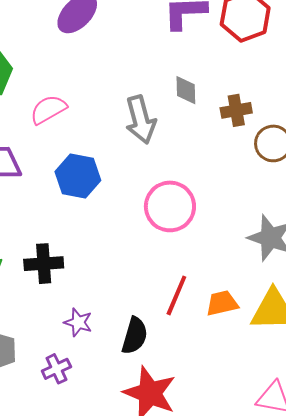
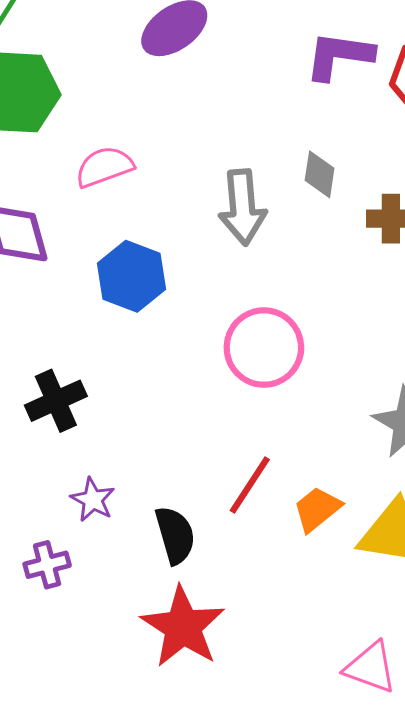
black cross: (44, 264) -> (56, 401), turned -30
orange trapezoid: (222, 303) -> (317, 509), turned -36
black semicircle: (135, 336) -> (175, 535), turned -42

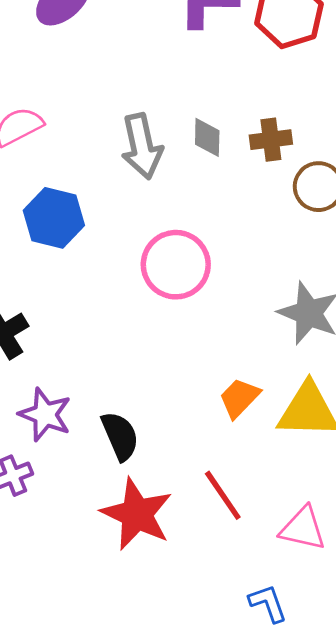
gray diamond: (320, 174) -> (207, 137), moved
red line: (250, 485) -> (223, 495), moved, turned -60
purple star: (93, 500) -> (45, 415), size x1.4

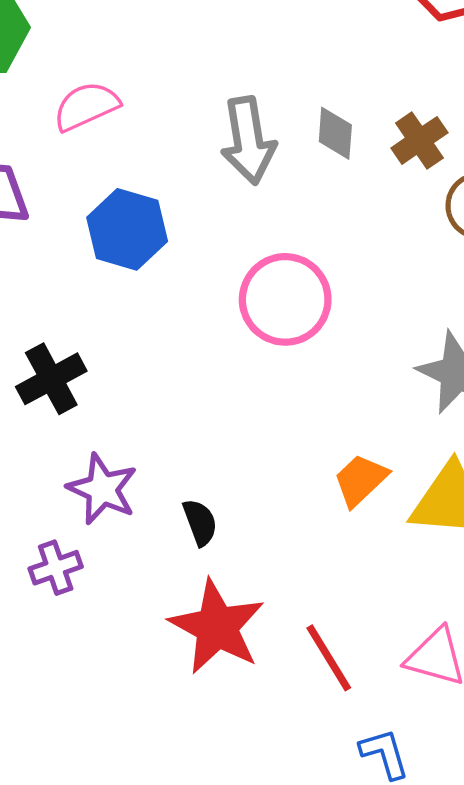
brown cross: (271, 140) -> (419, 140), turned -30
black semicircle: (120, 436) -> (200, 522), size x0.7
red line: (223, 495) -> (329, 658), moved

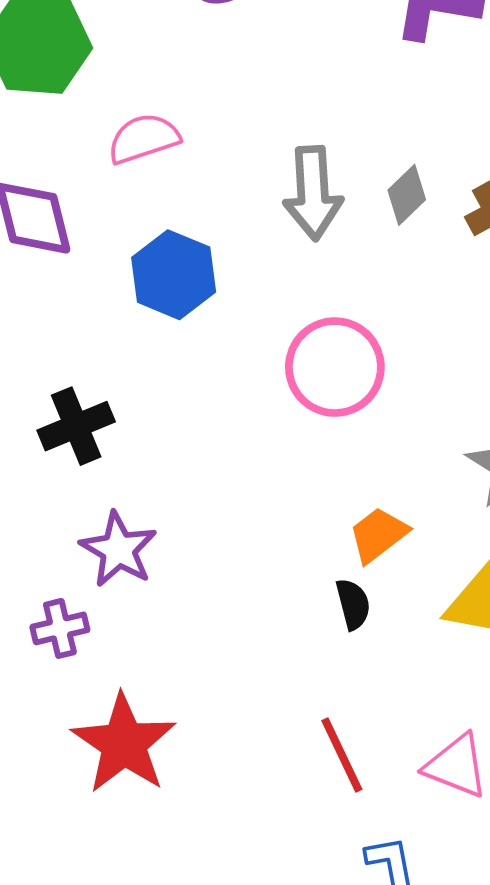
gray diamond: (335, 133) -> (407, 195), turned 36
orange trapezoid: (361, 480) -> (378, 535), moved
black semicircle: (200, 522) -> (353, 604), moved
red star: (217, 627) -> (124, 744), moved

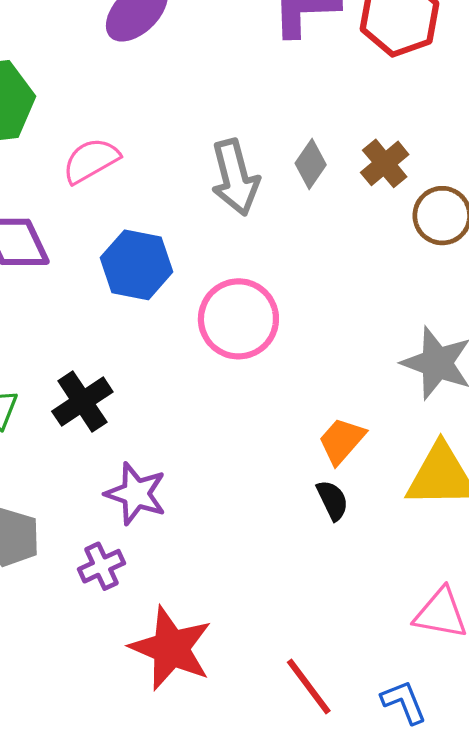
pink circle: (335, 367) -> (238, 319), moved
red line: (342, 755) -> (309, 686), moved

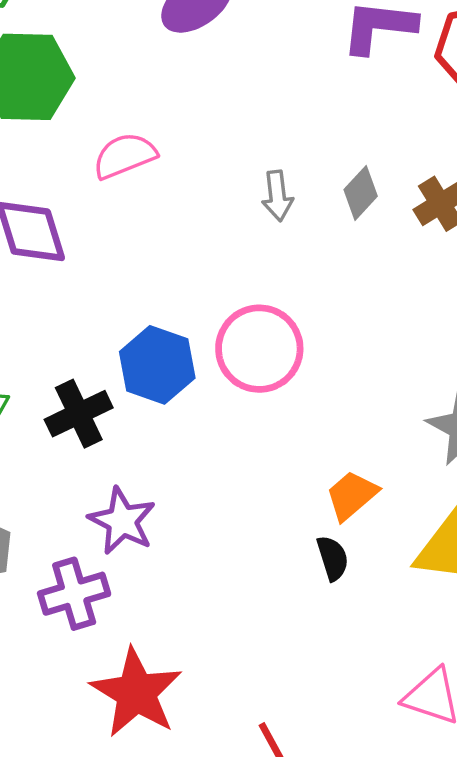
gray arrow: (235, 177) -> (277, 196), size x0.6
blue hexagon: (136, 265) -> (157, 365), moved
purple cross: (102, 566) -> (74, 594), size x1.4

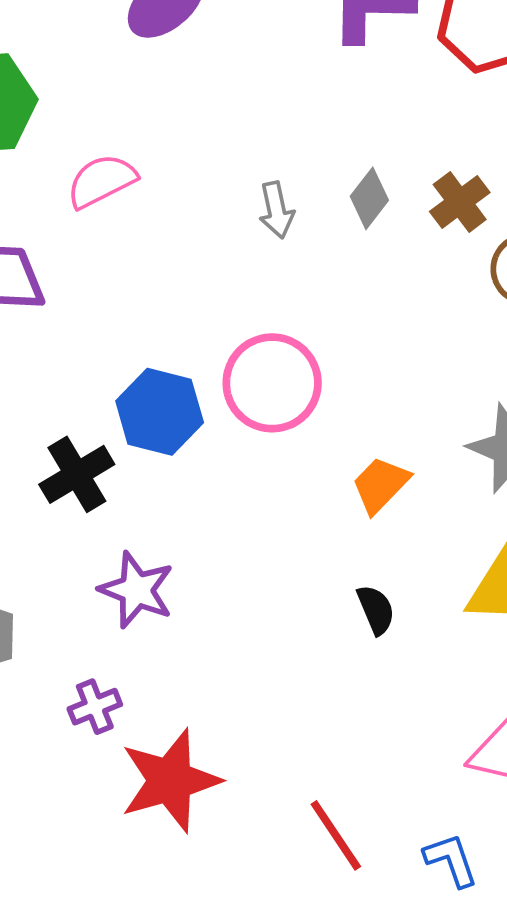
orange trapezoid: (352, 495) -> (380, 485), moved
purple cross: (74, 594) -> (95, 707), moved, size x0.7
red star: (136, 693) -> (170, 781), turned 30

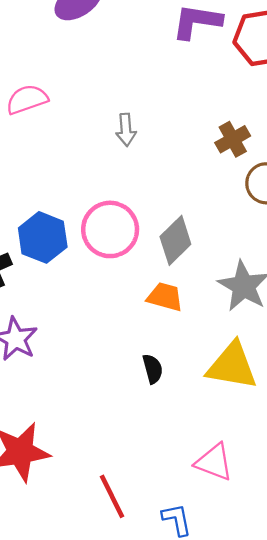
gray diamond: (369, 198) -> (175, 240), moved, size x1.4
orange trapezoid: (380, 485) -> (165, 297), turned 54

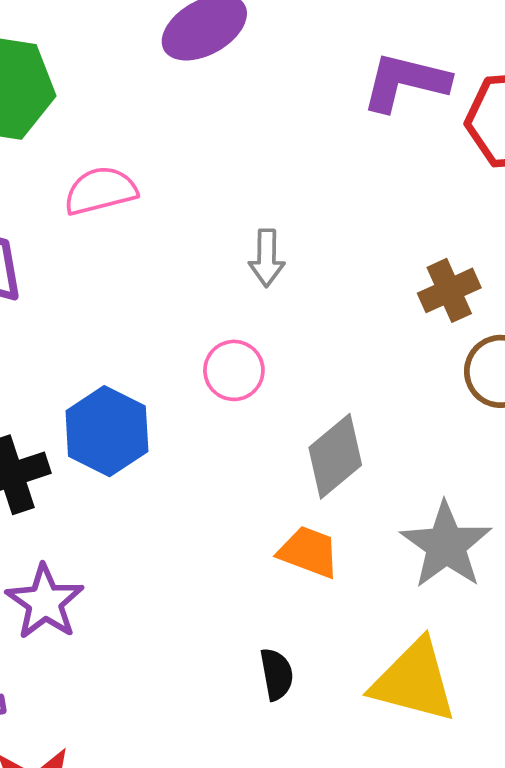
pink circle: (110, 229) -> (234, 370), moved, size x0.6

